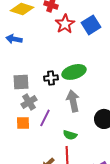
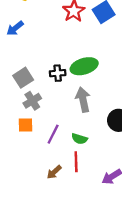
blue arrow: (14, 39) -> (15, 28), turned -49
gray square: (21, 82) -> (23, 78), turned -30
purple line: (45, 118) -> (53, 134), moved

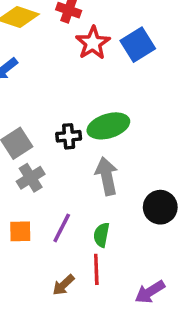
orange square: (25, 125) -> (20, 231), moved
green semicircle: (79, 139) -> (101, 235), turned 84

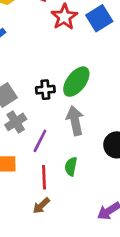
green ellipse: (108, 126) -> (76, 82), turned -36
purple line: (62, 228) -> (40, 141), moved
red line: (96, 269) -> (44, 177), moved

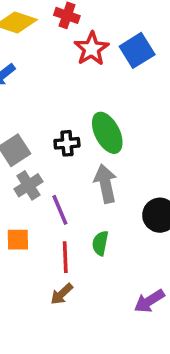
green ellipse: (76, 82) -> (107, 133), turned -64
purple line: (40, 141) -> (60, 210), turned -50

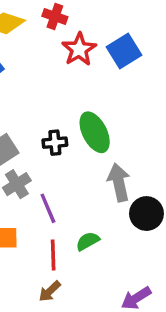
gray arrow: (105, 184) -> (119, 182), moved
green semicircle: (100, 243) -> (88, 241), turned 50

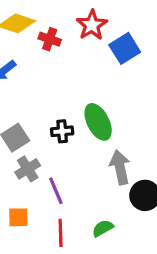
red cross: (55, 16) -> (50, 39), moved
red star: (79, 49) -> (92, 25), moved
green semicircle: (88, 241) -> (103, 228), moved

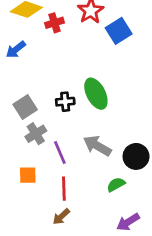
red cross: (50, 39) -> (54, 23), turned -36
gray arrow: (120, 167) -> (97, 146), moved, turned -48
green semicircle: (103, 228) -> (116, 185), moved

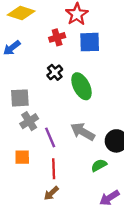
red cross: (54, 23) -> (57, 37), moved
blue square: (119, 31) -> (90, 42), moved, turned 30
black cross: (65, 102) -> (55, 72), moved, turned -35
gray square: (25, 107) -> (20, 98), turned 30

